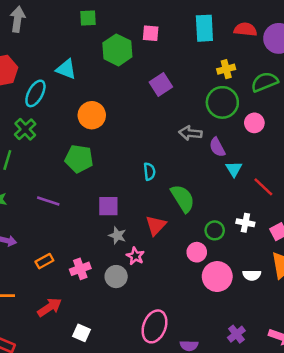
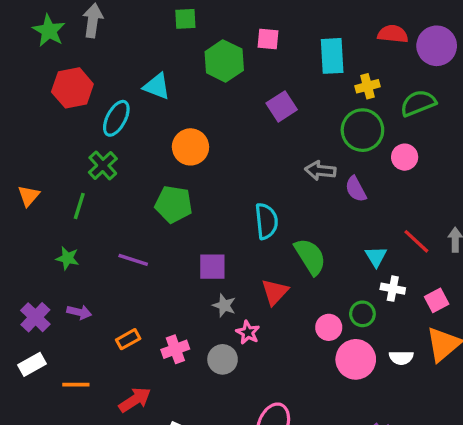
cyan rectangle: (204, 28) -> (332, 56), moved
cyan triangle: (234, 169) -> (376, 257), moved
cyan semicircle: (149, 172) -> (266, 221), size x1.5
green circle: (215, 230) -> (362, 314), moved

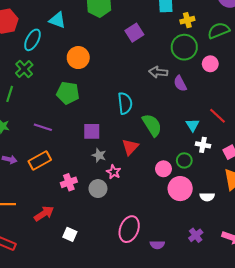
orange rectangle: (128, 339) -> (40, 160), moved, size x1.5
white semicircle: (401, 358) -> (207, 197), moved

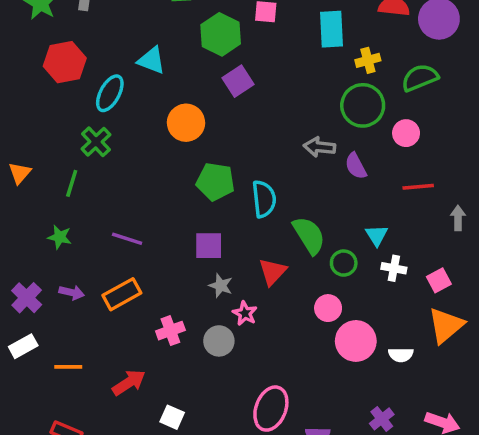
purple square: (134, 33) -> (238, 81), moved
green pentagon: (68, 93) -> (215, 182), moved
red line: (218, 116) -> (418, 187), moved, turned -48
green circle: (184, 160) -> (344, 263), moved

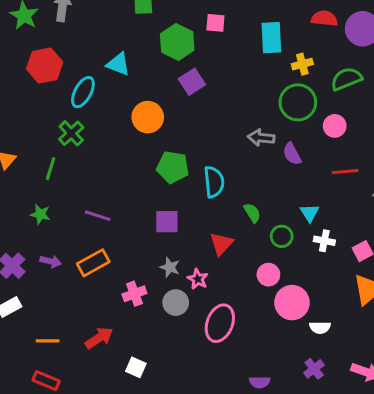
green semicircle: (309, 235) -> (252, 213), size x0.6
gray star: (221, 286) -> (170, 267), moved
white semicircle: (401, 355) -> (320, 328), moved
orange line: (68, 367) -> (48, 341), moved
pink ellipse: (271, 409) -> (220, 323), moved

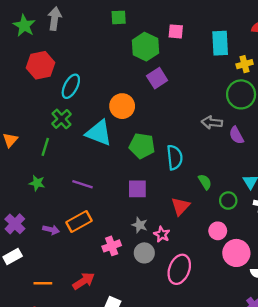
cyan triangle: (118, 64) -> (99, 133), moved, size x1.4
purple arrow: (51, 261) -> (51, 230), moved

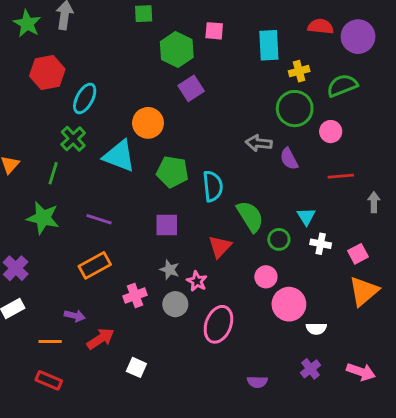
green semicircle: (205, 182) -> (250, 216), size x1.6
green star: (37, 183) -> (43, 218), size x1.6
purple arrow: (51, 230) -> (75, 316), moved

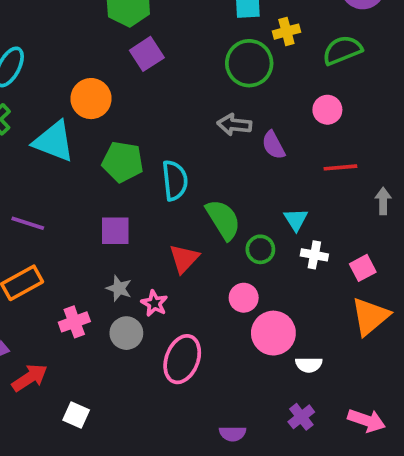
green circle: (295, 109) -> (249, 63), moved

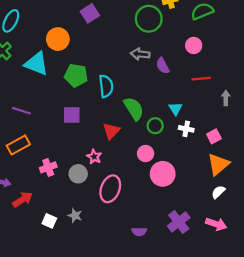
gray star: (119, 288) -> (75, 216), moved
white semicircle: (309, 365) -> (218, 192), moved, turned 136
purple cross: (301, 417) -> (179, 222), size x1.5

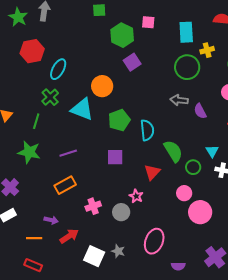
green pentagon: (76, 75) -> (119, 120), turned -30
purple line: (21, 111) -> (68, 153), turned -36
pink ellipse: (110, 189) -> (154, 241), moved
white square: (49, 221) -> (94, 256), size x1.5

